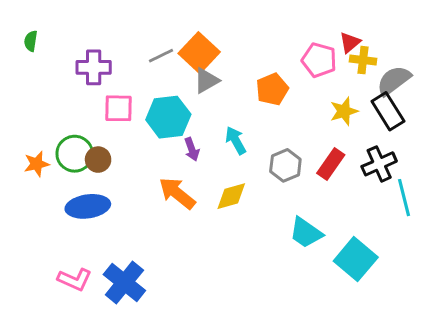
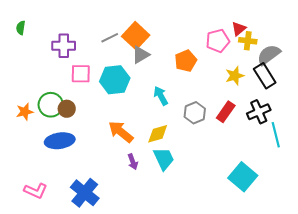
pink pentagon: (319, 60) -> (218, 41), turned -30
purple arrow: (192, 149) -> (133, 162), moved
cyan trapezoid: (306, 233) -> (164, 159), moved, turned -150
pink L-shape: (75, 280) -> (36, 191), moved

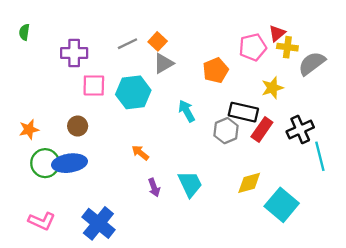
orange square: (136, 36) -> (158, 41), size x0.6
black rectangle: (265, 76) -> (243, 112), moved, turned -45
green circle: (51, 105) -> (45, 163), moved
orange arrow: (121, 132) -> (140, 153), size x0.6
yellow diamond: (158, 134) -> (249, 183), moved

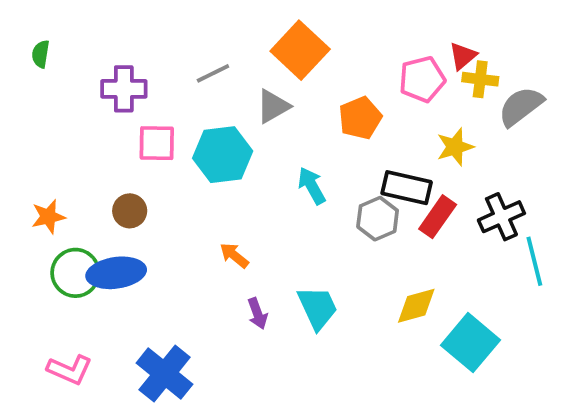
orange square: (158, 41) -> (300, 50), moved, size x1.8

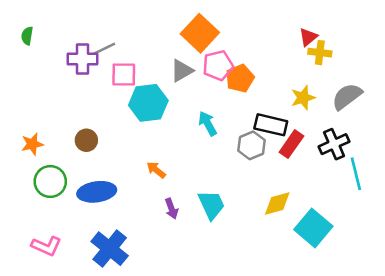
gray line: (213, 73) -> (104, 49), moved
pink pentagon: (422, 79) -> (218, 65), moved
gray semicircle: (521, 106) -> (347, 96), moved
pink square: (157, 143) -> (124, 74), moved
blue ellipse: (116, 273) -> (97, 192), moved

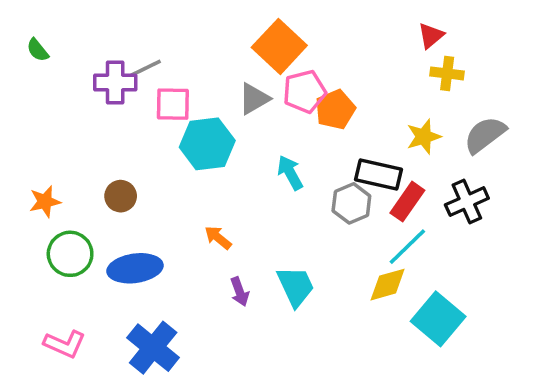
green semicircle: (27, 36) -> (38, 50), turned -48
red triangle: (308, 37) -> (431, 36), moved
cyan line: (356, 174) -> (407, 247), moved, turned 60

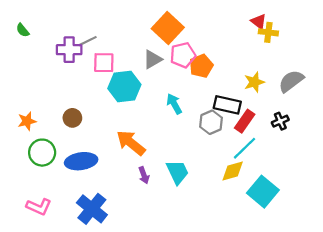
red triangle: (431, 36) -> (259, 22), turned -42
yellow cross: (447, 73) -> (268, 32), moved
black cross: (467, 202) -> (280, 121), size x0.7
orange arrow: (218, 238) -> (131, 143), size x1.8

